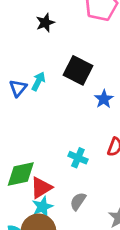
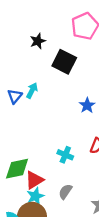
black square: (78, 70) -> (64, 62), moved

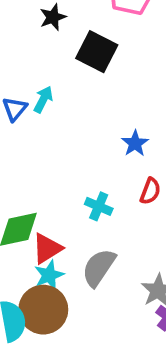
blue star: (87, 105) -> (135, 143), moved
gray semicircle: (65, 192) -> (99, 268), size x1.5

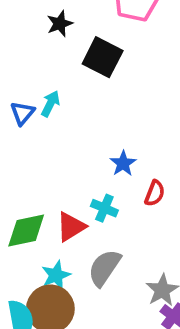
blue star: (135, 143) -> (123, 163), moved
red triangle: (47, 248) -> (71, 227), moved

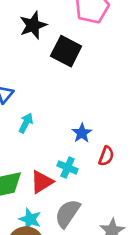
black star: (60, 24) -> (33, 25), size x1.4
cyan arrow: (50, 104) -> (26, 123), moved
cyan star: (56, 275) -> (30, 219), turned -30

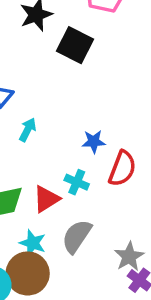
blue star: (82, 133) -> (94, 142), turned 30
red semicircle: (106, 156) -> (122, 169), size x1.5

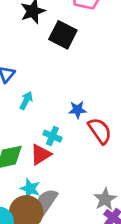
red semicircle: (122, 169) -> (100, 131), turned -56
cyan cross: (77, 182) -> (52, 136), moved
gray semicircle: (77, 236) -> (46, 202), moved

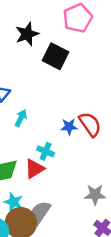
red semicircle: (100, 131) -> (90, 124), moved
cyan star: (30, 189) -> (13, 202), moved
gray star: (105, 199) -> (95, 195), moved, turned 30

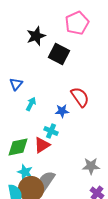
red semicircle: (90, 124) -> (80, 97), moved
blue star: (69, 127) -> (62, 111), moved

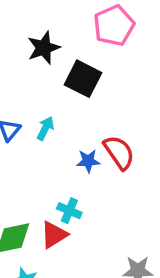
cyan arrow: (31, 104) -> (45, 128), moved
blue star: (62, 111) -> (88, 161), moved

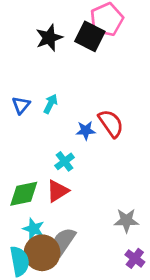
black square: (83, 79) -> (90, 36), moved
cyan cross: (69, 211) -> (65, 161), moved, turned 30

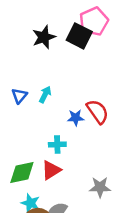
cyan cross: (65, 161) -> (57, 145), turned 35
gray star: (126, 220) -> (100, 187), moved

